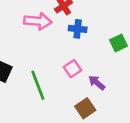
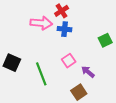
blue cross: (78, 29) -> (65, 29), moved

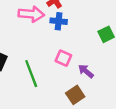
pink square: (69, 61) -> (63, 58), turned -32

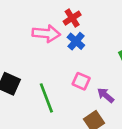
blue cross: (59, 21) -> (76, 41), turned 35

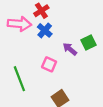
purple arrow: (106, 95) -> (70, 49), moved

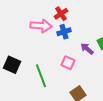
blue cross: (45, 30) -> (64, 32), turned 32

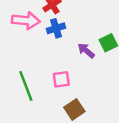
pink square: (68, 63) -> (61, 79), moved, turned -32

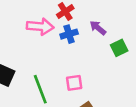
purple arrow: (86, 51) -> (98, 28), moved

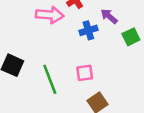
blue cross: (69, 34) -> (88, 30), moved

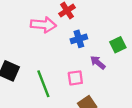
purple arrow: (109, 16) -> (98, 63), moved

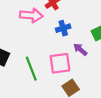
pink square: (75, 78) -> (60, 63), size x1.5

